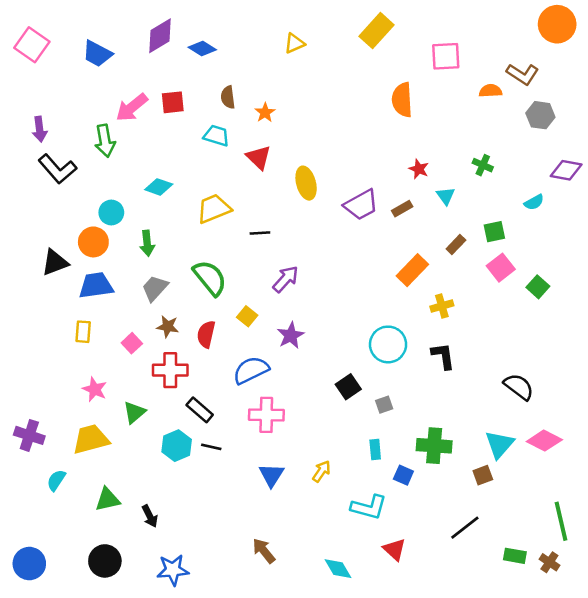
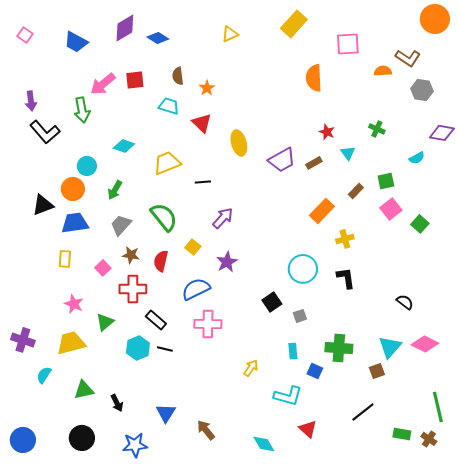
pink square: (32, 45) -> (25, 35), size x0.6
green arrow: (147, 243) -> (115, 190), turned 36
black semicircle: (519, 387) -> (405, 302), size x0.7
blue triangle: (271, 475) -> (166, 413), moved

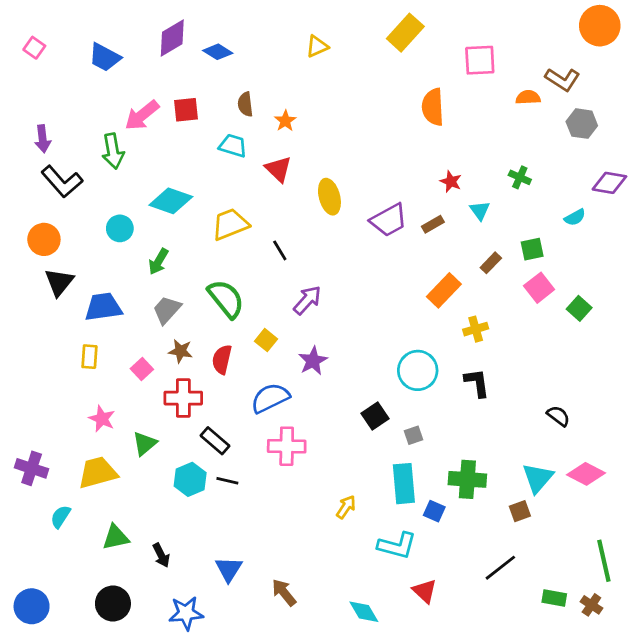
cyan diamond: (124, 146) -> (171, 201), size x1.4
black line: (203, 182) -> (280, 250), turned 63
orange circle: (73, 189) -> (44, 239), moved
black triangle: (43, 205) -> (59, 282), turned -30
cyan rectangle: (293, 351) -> (404, 484), size x1.8

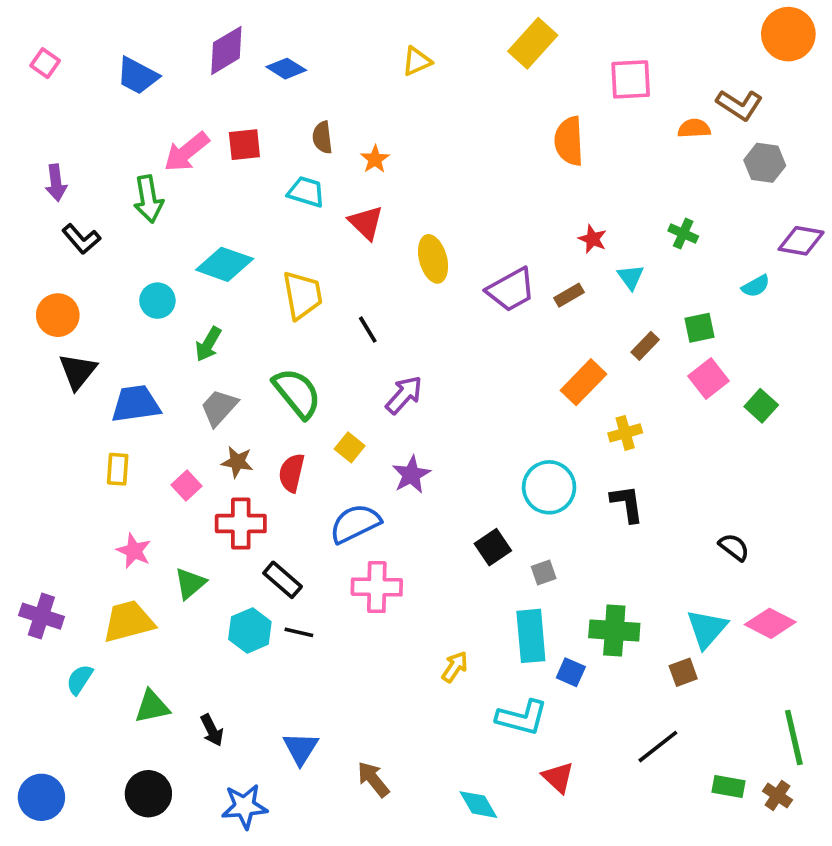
black L-shape: (62, 181) -> (81, 239), size x0.7
yellow trapezoid: (230, 224) -> (302, 295), turned 102

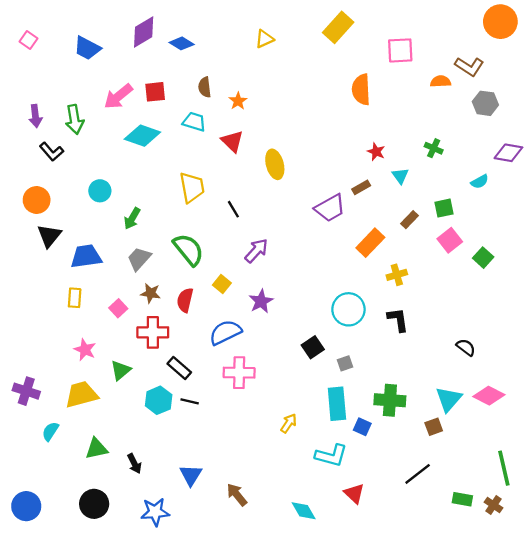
green arrow: (148, 199) -> (75, 119), moved
cyan diamond: (225, 264) -> (142, 136), moved
purple trapezoid: (511, 290) -> (330, 208), moved

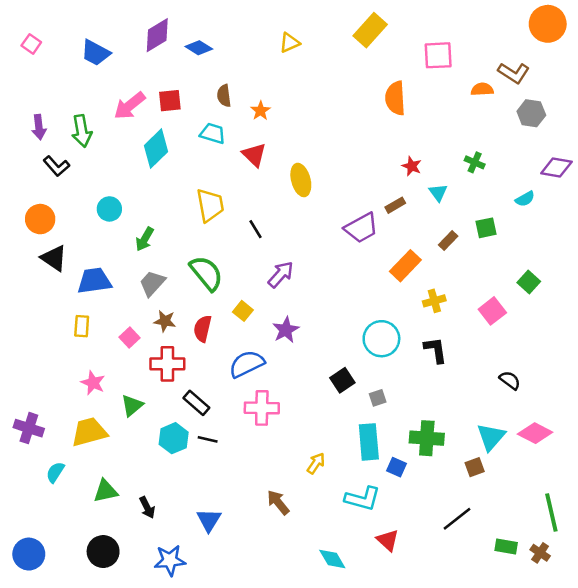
cyan diamond: (142, 136) -> (156, 149), turned -64
black triangle: (49, 236) -> (54, 258), turned -35
pink square: (450, 240) -> (492, 311), moved
brown arrow: (237, 495) -> (278, 502), moved

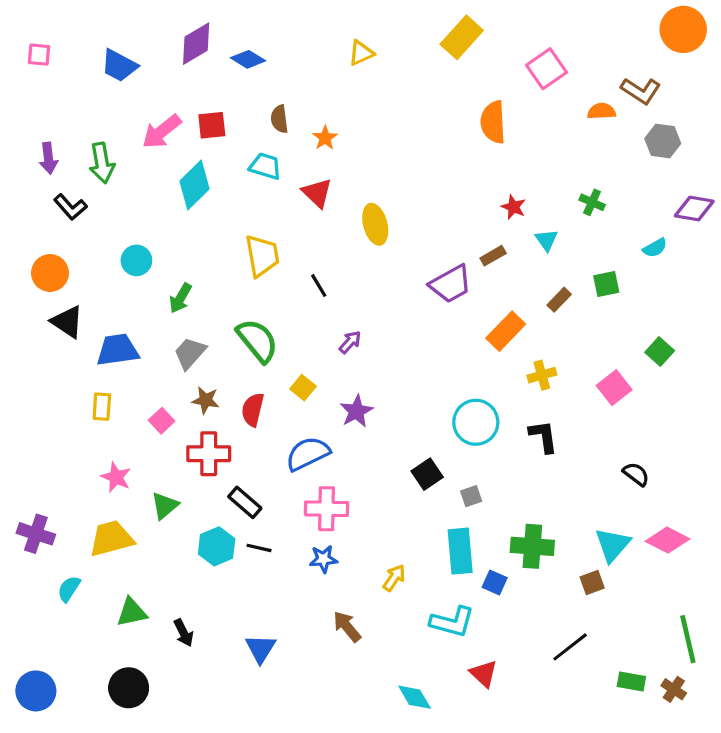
pink square: (31, 44) -> (39, 55), turned -30
pink square: (438, 55) -> (547, 69), turned -32
purple arrow: (281, 274) -> (350, 342), size x0.7
blue star: (170, 560) -> (323, 559), moved, size x0.7

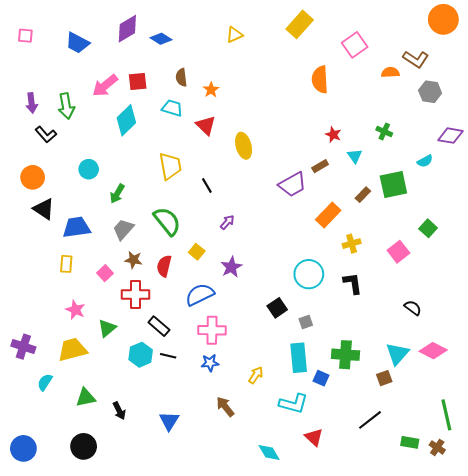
green square: (606, 284) -> (393, 184), size x1.6

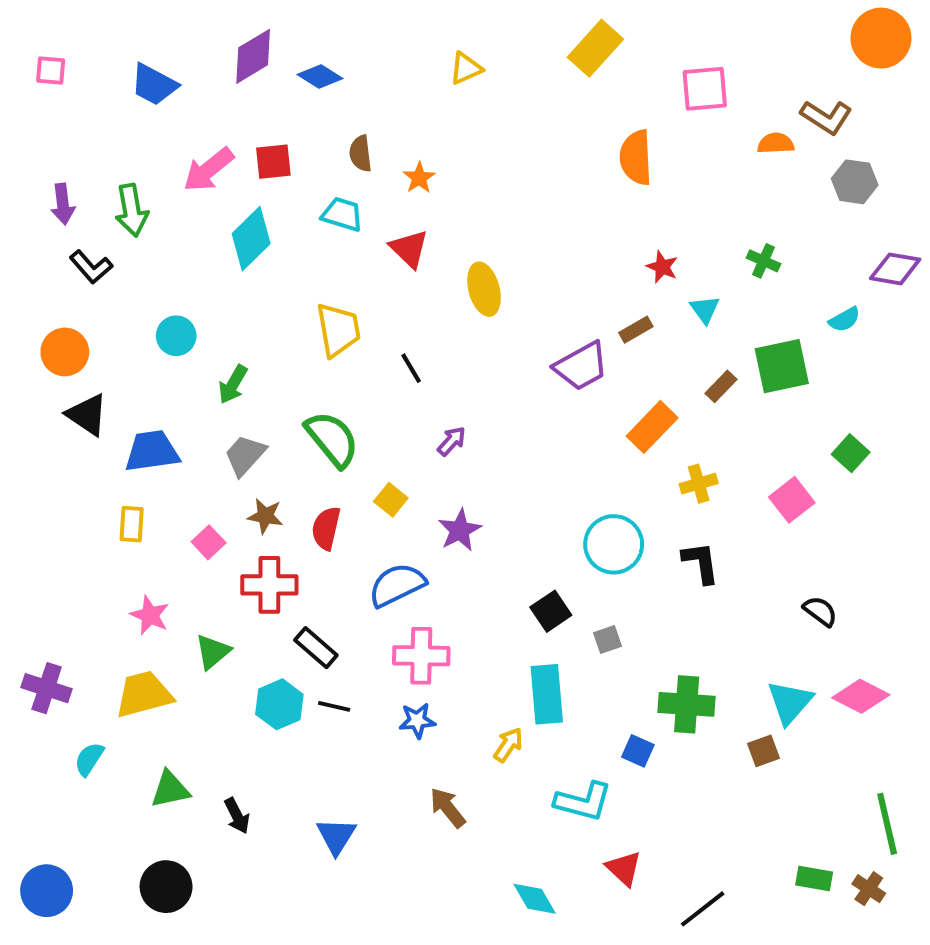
pink square: (355, 45) -> (705, 89), turned 30
cyan rectangle: (299, 358) -> (547, 694), moved
black line: (370, 420) -> (703, 909), moved

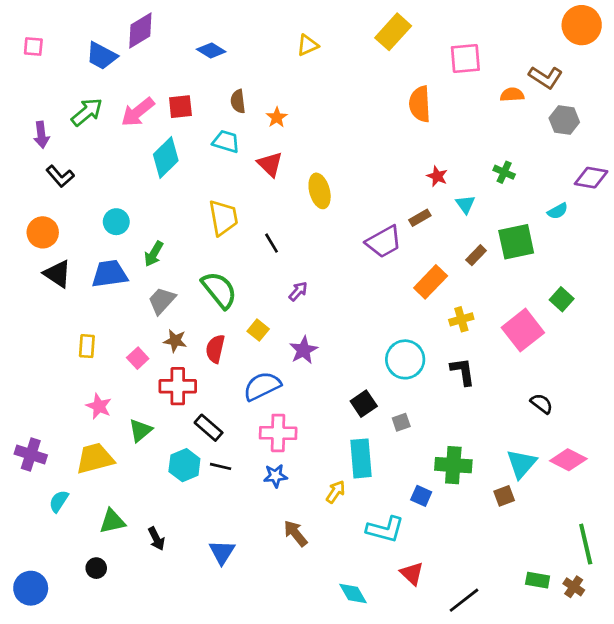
purple diamond: (253, 56) -> (140, 30), moved
green arrow: (132, 210) -> (87, 112), moved, turned -120
blue trapezoid: (152, 451) -> (110, 274), moved
pink square: (792, 500) -> (523, 330), size x1.4
black circle: (166, 887) -> (96, 568), moved, size x0.6

